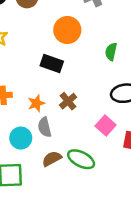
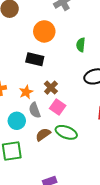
pink square: (106, 125) -> (58, 107), moved

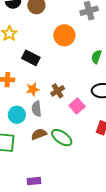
black rectangle: (35, 59) -> (31, 58), moved
pink square: (58, 107) -> (77, 106), moved

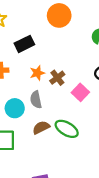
black rectangle: (31, 58) -> (24, 44), turned -48
orange star: (33, 89) -> (37, 73), moved

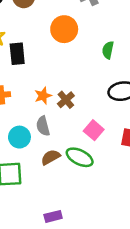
black rectangle: (24, 44) -> (17, 54), moved, turned -66
pink square: (80, 92) -> (94, 130), moved

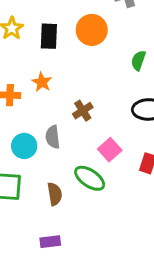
black rectangle: (17, 54) -> (49, 36), moved
orange star: (43, 96) -> (42, 82), moved, turned -30
brown semicircle: (51, 157) -> (55, 194), moved, turned 102

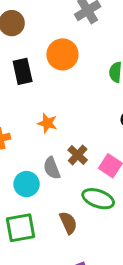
orange star: (42, 82) -> (47, 123), moved
brown cross: (83, 111) -> (78, 155), moved

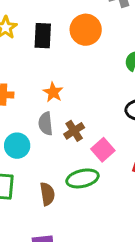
gray semicircle: (52, 168) -> (46, 124), moved
green ellipse: (98, 199) -> (83, 178), turned -48

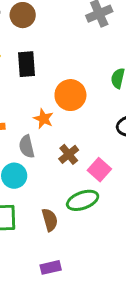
orange circle: (86, 30) -> (70, 95), moved
gray semicircle: (46, 124) -> (27, 147), moved

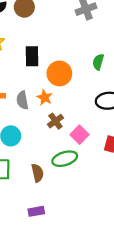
black rectangle: (26, 64) -> (32, 56), moved
orange star: (43, 119) -> (45, 97), moved
gray semicircle: (27, 147) -> (22, 100), moved

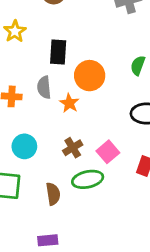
gray semicircle: (22, 100) -> (44, 87), moved
brown cross: (55, 121) -> (73, 148), moved

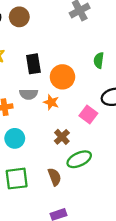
gray semicircle: (44, 87) -> (29, 94), turned -72
cyan circle: (24, 146) -> (15, 138), moved
pink square: (108, 152) -> (88, 114), moved

